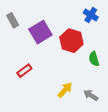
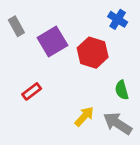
green semicircle: (94, 59) -> (122, 90), moved
gray arrow: (91, 95) -> (118, 123), size x1.5

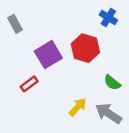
purple square: (52, 42) -> (48, 55), moved
green semicircle: (122, 90) -> (112, 83), turned -36

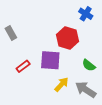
gray rectangle: (15, 24) -> (11, 33), moved
purple square: (48, 55) -> (50, 60), moved, turned 35

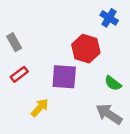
red rectangle: (23, 66) -> (19, 74), moved
yellow arrow: (61, 84) -> (40, 108), moved

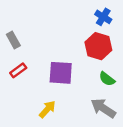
red hexagon: (86, 49) -> (98, 46), moved
yellow arrow: (40, 108) -> (47, 109), moved

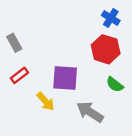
gray arrow: (103, 108) -> (90, 112), moved
yellow arrow: (47, 109) -> (46, 101), moved, turned 96

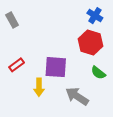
gray rectangle: (14, 43) -> (12, 20), moved
yellow arrow: (46, 101) -> (39, 87), turned 42

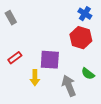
green semicircle: (98, 73) -> (88, 74), moved
gray arrow: (77, 96) -> (69, 86), turned 35

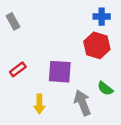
blue cross: (85, 14) -> (102, 17), turned -32
yellow arrow: (35, 78) -> (39, 104), moved

